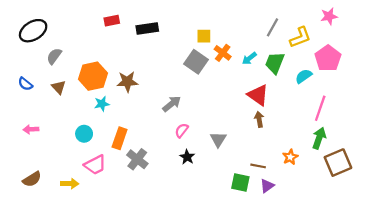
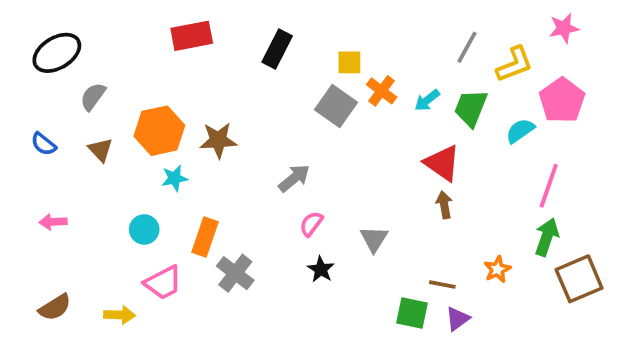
red rectangle: (112, 21) -> (192, 36), size x1.5
black rectangle: (147, 28) -> (277, 49), moved, turned -55

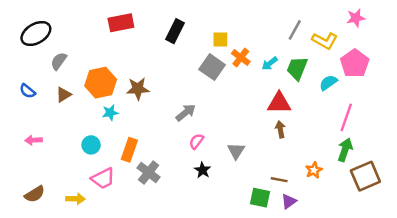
yellow L-shape: (514, 64) -> (325, 41), turned 50
brown triangle: (101, 150) -> (63, 95), turned 42
red triangle: (442, 163) -> (279, 103), turned -35

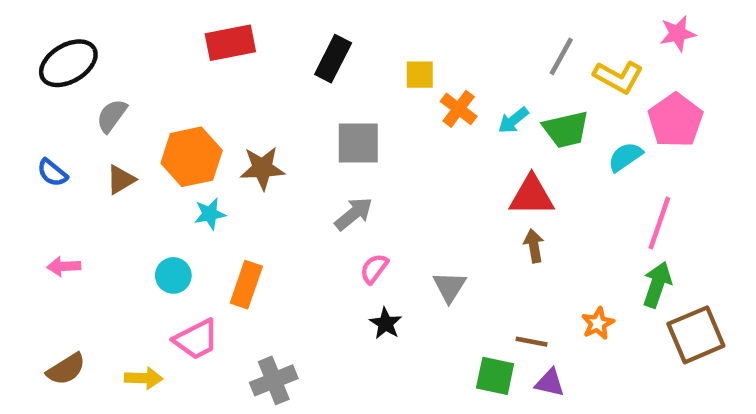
gray square: (212, 67) -> (358, 143), moved, turned -35
green trapezoid: (297, 68) -> (566, 129), turned -125
gray cross: (149, 173) -> (274, 380), moved, turned 30
purple triangle: (289, 201) -> (550, 383), turned 49

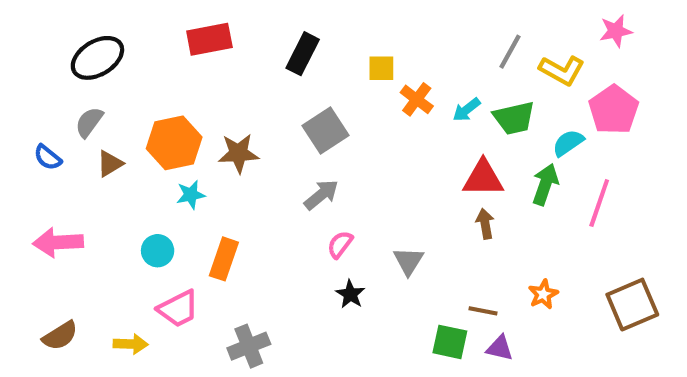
black ellipse: (68, 63) -> (97, 58), moved
gray semicircle: (112, 116) -> (89, 122), moved
gray square: (358, 143) -> (325, 130), turned -33
pink arrow: (64, 266) -> (58, 242), size x1.6
green arrow: (657, 285) -> (545, 184), moved

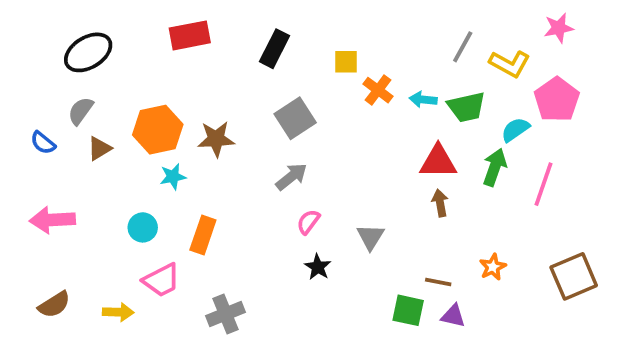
cyan arrow: (466, 110) -> (423, 99), turned 44

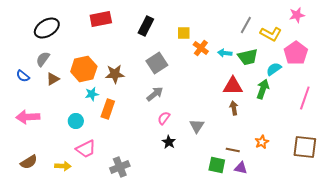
pink line: (544, 184) -> (305, 98), moved
orange rectangle: (203, 235) -> (108, 109), moved
brown square: (574, 276) -> (305, 147), turned 30

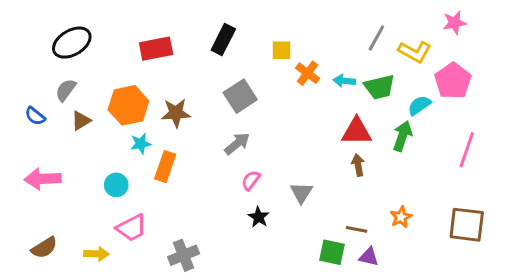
red rectangle: (101, 19) -> (156, 49), moved

